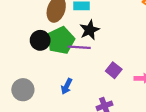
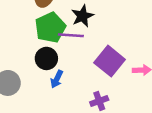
black circle: (40, 40) -> (46, 58), moved
purple square: (114, 70) -> (110, 61), size x1.6

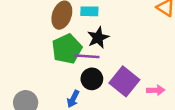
black circle: (46, 58) -> (92, 79), moved

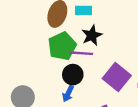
black circle: (92, 79) -> (73, 75), moved

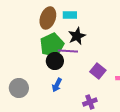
black circle: (73, 75) -> (55, 61), moved
purple square: (117, 77) -> (98, 71), size x0.7

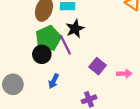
purple line: (68, 51) -> (65, 45), turned 60
black circle: (55, 61) -> (42, 54), moved

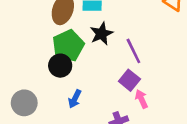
purple line: (65, 45) -> (133, 51), moved
pink arrow: (124, 74) -> (141, 99), moved, turned -112

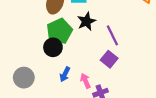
pink arrow: (141, 99) -> (85, 81), moved

